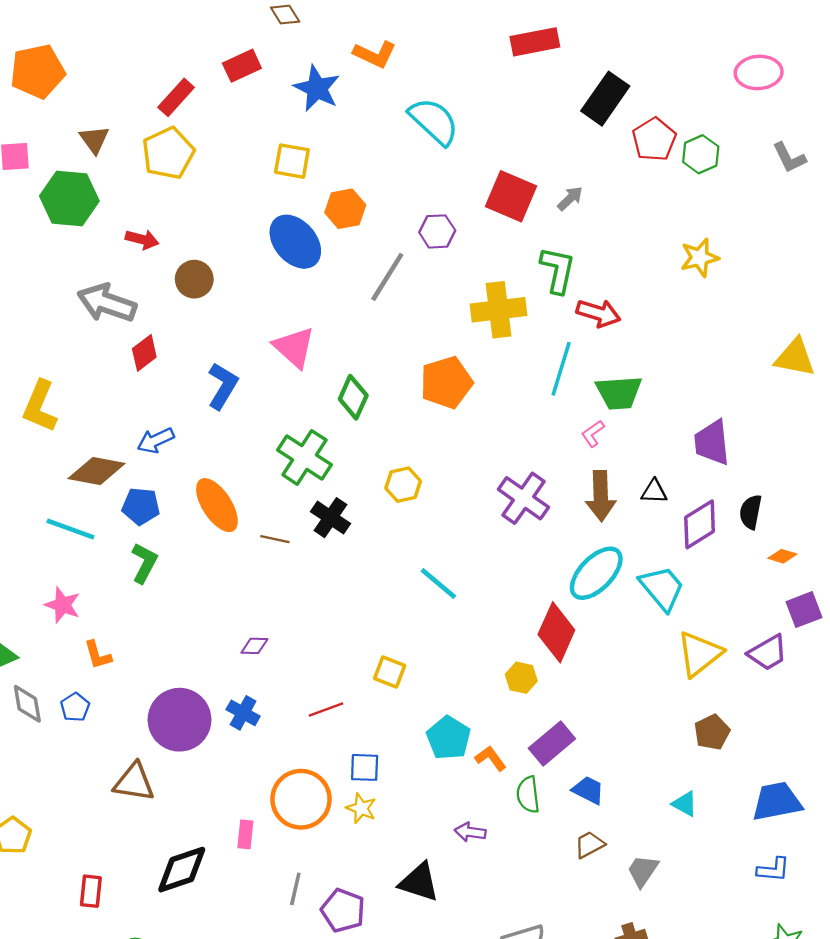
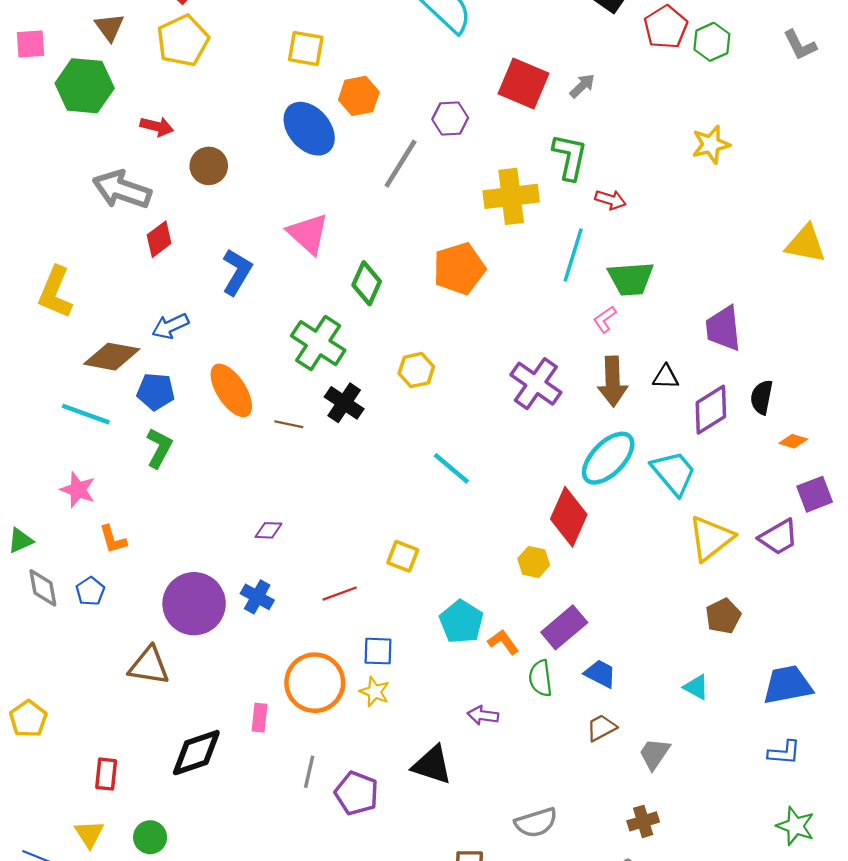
red arrow: (598, 313) -> (610, 200), size x0.7

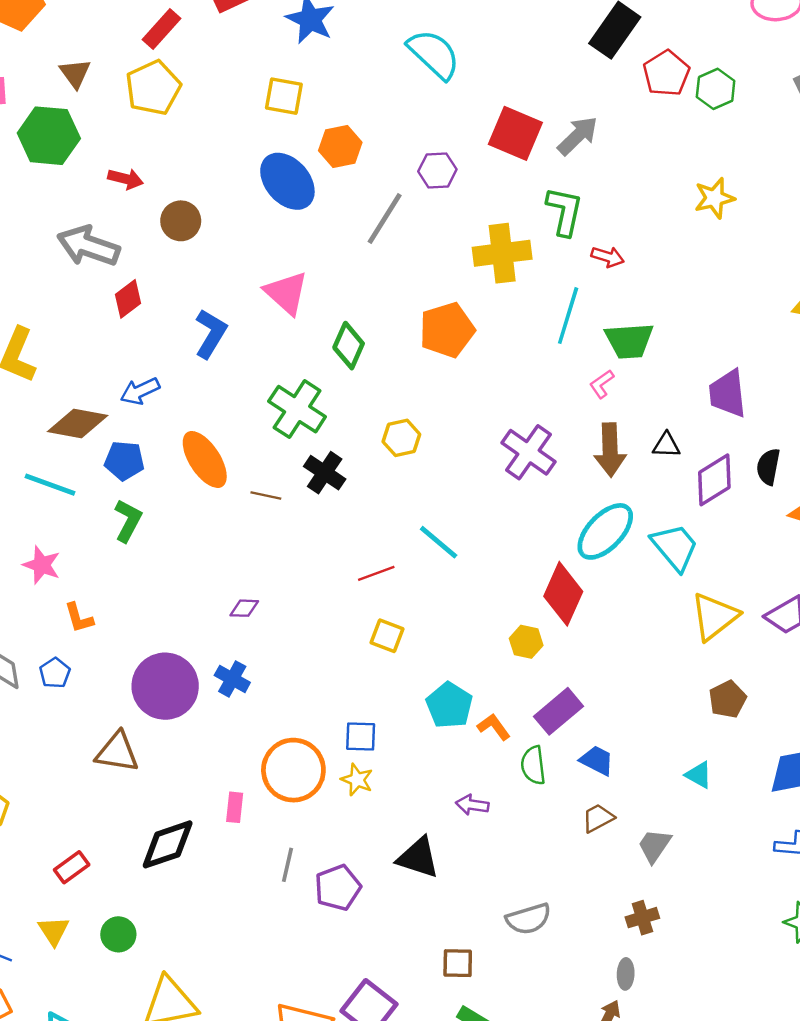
gray arrow: (582, 86) -> (578, 136), size x1.5
red line: (340, 594) -> (376, 573), moved
red rectangle: (106, 774) -> (72, 867), turned 48
purple pentagon: (357, 793) -> (338, 888), turned 30

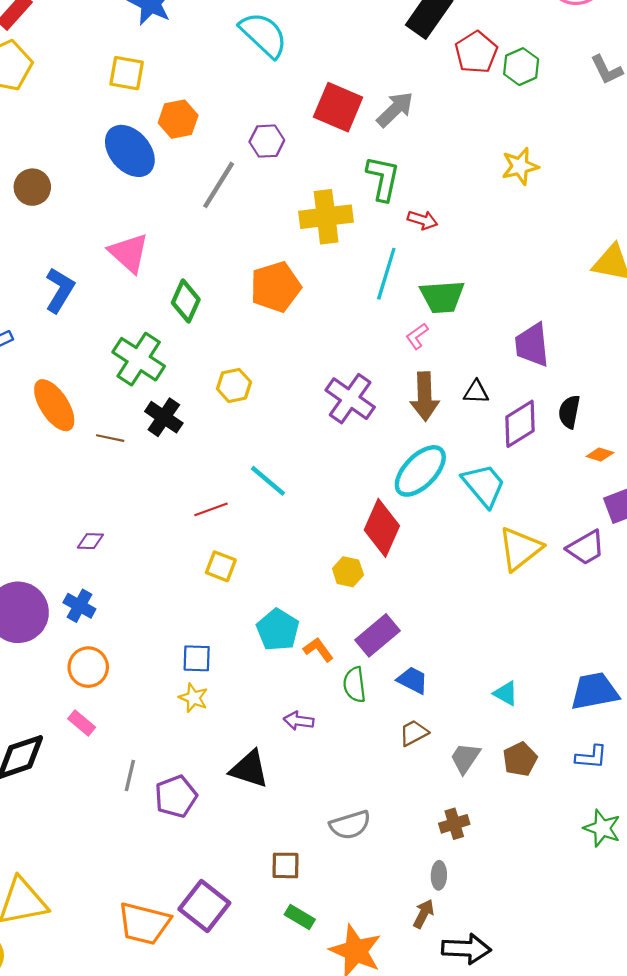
brown pentagon: (728, 699) -> (520, 759), moved
orange circle: (293, 770) -> (88, 667), moved, size x0.7
pink rectangle: (235, 807) -> (82, 723), turned -56

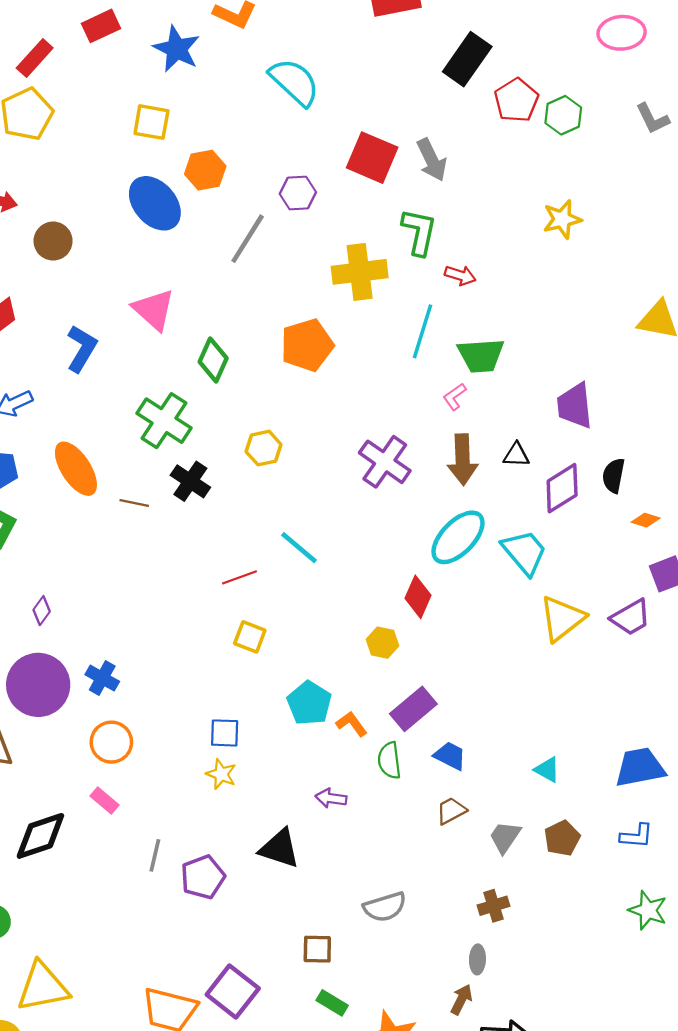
gray arrow: (395, 109) -> (432, 160), turned 108
red diamond: (382, 528) -> (418, 597), size x0.7
purple diamond: (90, 541) -> (42, 611), moved, turned -56

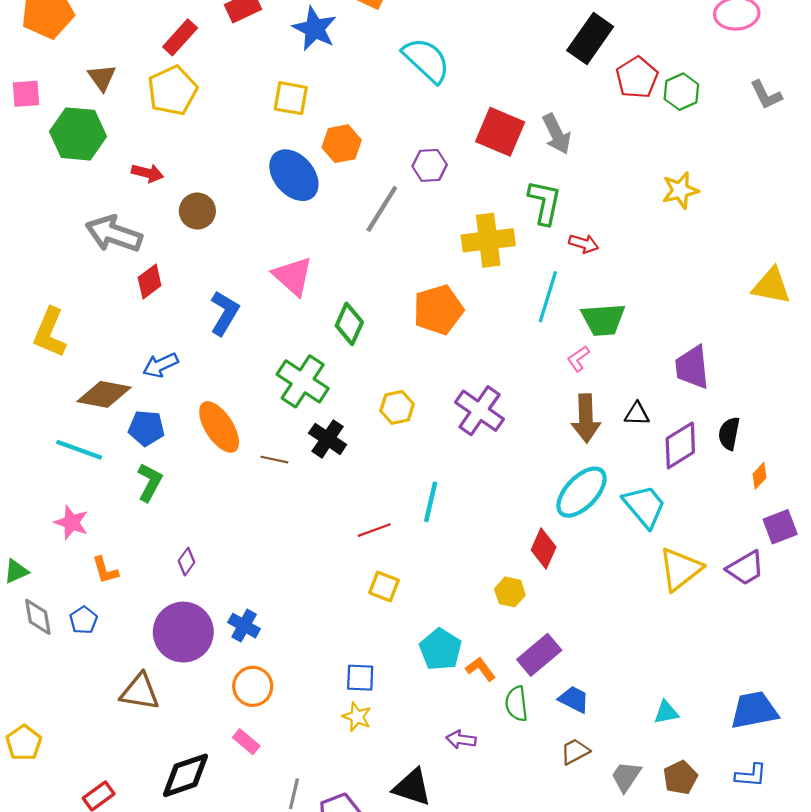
purple cross: (385, 462) -> (480, 411), moved
orange diamond: (646, 520) -> (760, 476), turned -64
cyan line: (299, 548) -> (431, 502), turned 63
cyan triangle: (547, 770) -> (666, 712), turned -40

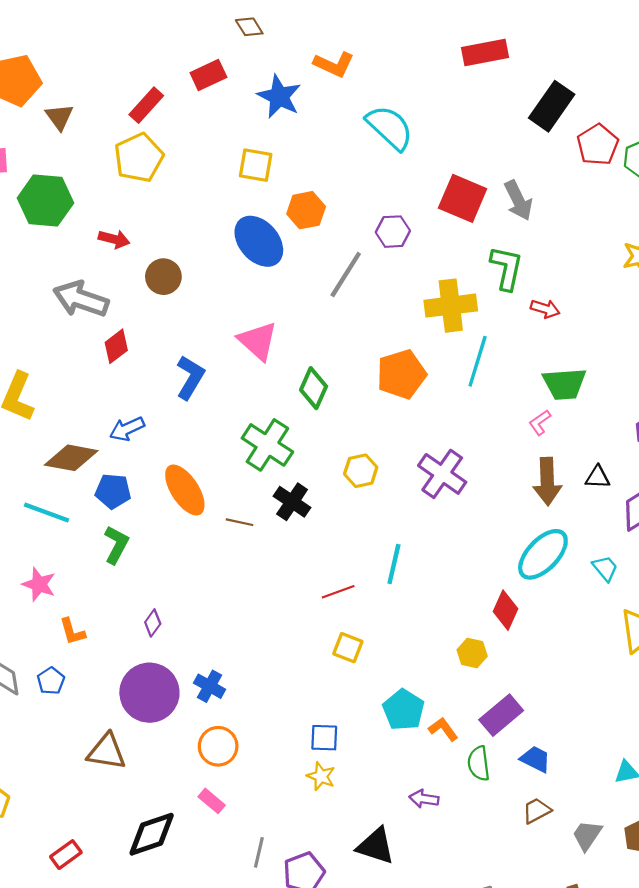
brown triangle: (102, 78) -> (59, 117), moved
cyan line: (548, 297) -> (478, 361), moved
cyan trapezoid: (644, 506) -> (605, 568), size x0.6

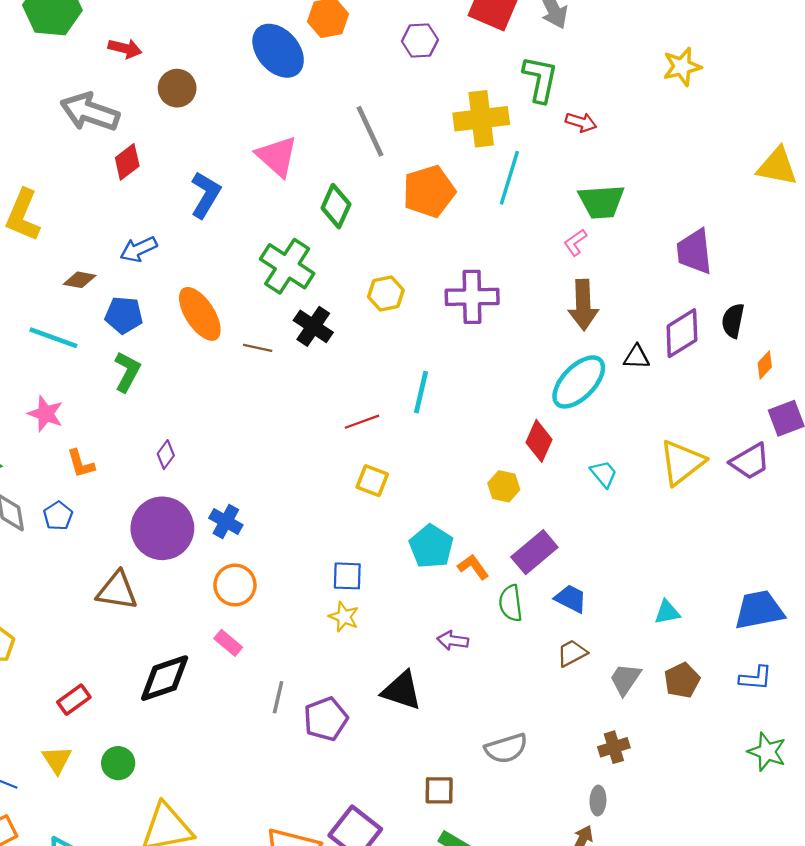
gray line: (346, 274) -> (370, 131), moved, turned -57
brown diamond: (71, 458) -> (80, 280), size x0.6
purple cross: (442, 474) -> (472, 297), turned -36
black triangle: (598, 477) -> (637, 357), moved
cyan trapezoid: (605, 568) -> (604, 474), moved

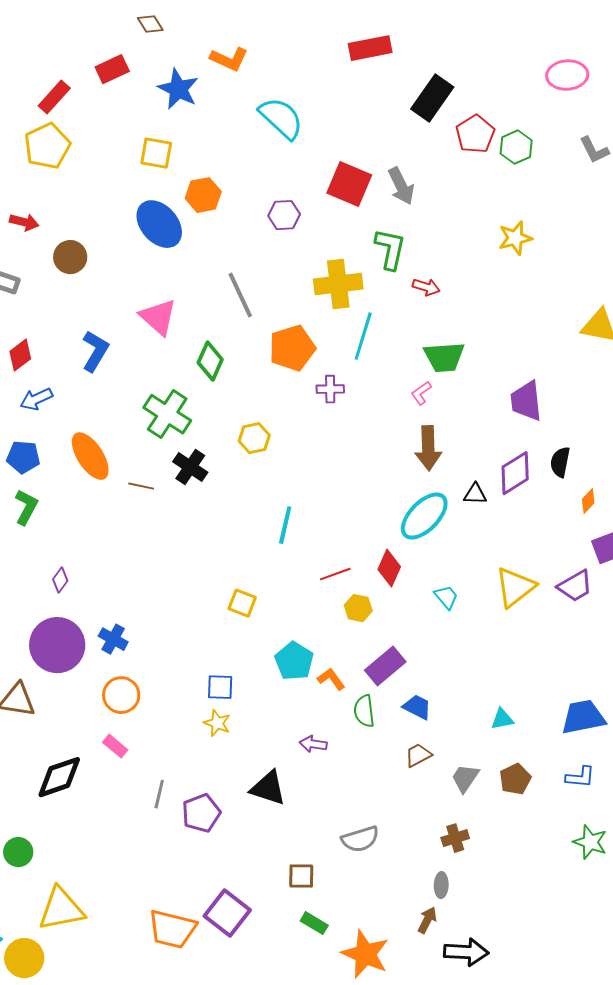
red diamond: (127, 162) -> (20, 355), moved
purple cross: (472, 297) -> (330, 389), moved, size x0.6
red line: (362, 422) -> (335, 574), moved

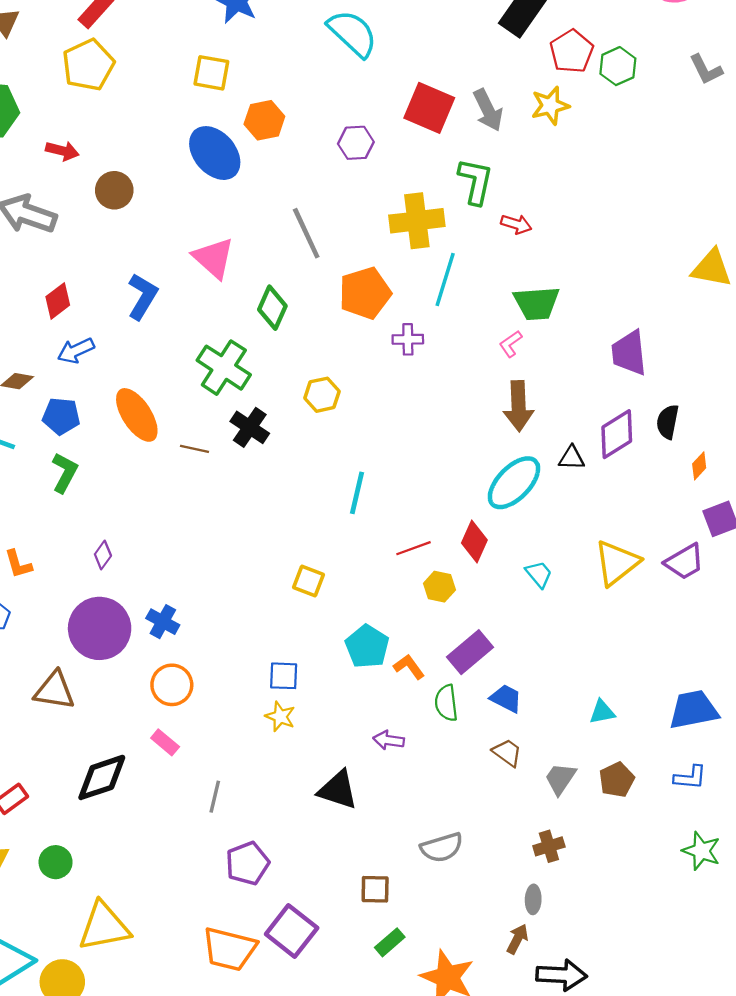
yellow star: (515, 238) -> (550, 106), moved
brown trapezoid: (418, 755) -> (507, 753), turned 64
purple pentagon: (201, 813) -> (247, 863), moved
green rectangle: (314, 923) -> (390, 942), turned -72

